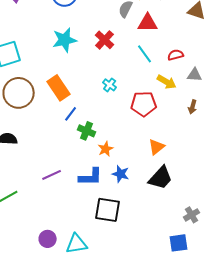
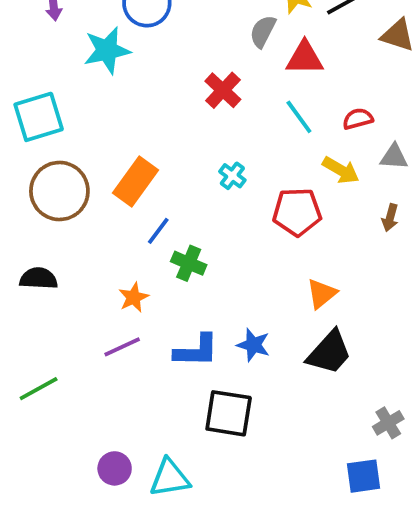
cyan star: (65, 40) -> (107, 50), moved
orange rectangle: (59, 88) -> (135, 181), turned 70
orange star: (106, 149) -> (134, 297), moved

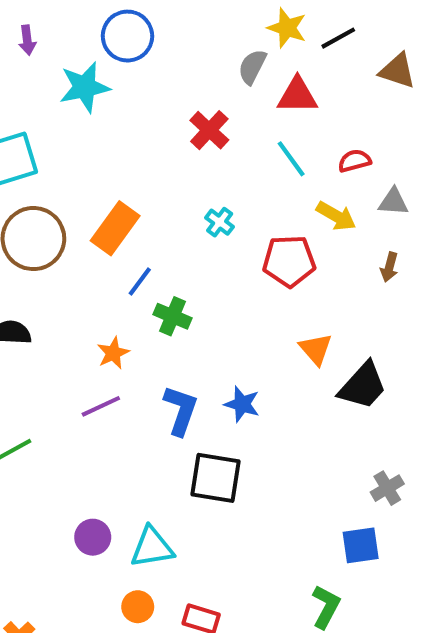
orange triangle: (322, 294) -> (316, 349), turned -32
blue L-shape: (196, 351) -> (181, 410), turned -72
black trapezoid: (329, 353) -> (363, 386), moved

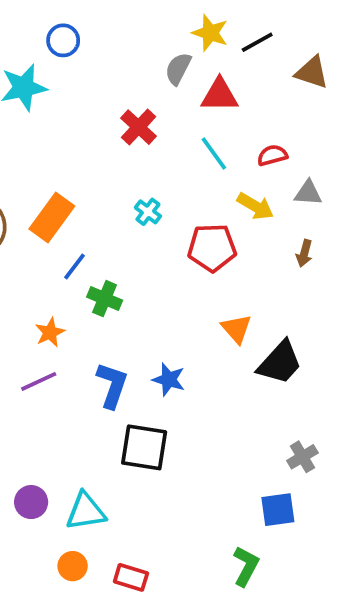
blue circle: (127, 36) -> (63, 40), size x0.7

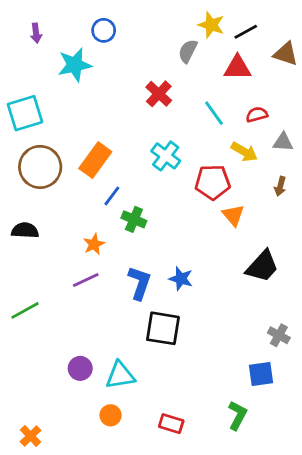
red triangle: (220, 95) -> (237, 68), moved
cyan cross: (148, 212) -> (166, 156), size x1.5
orange triangle: (236, 329) -> (233, 215), moved
gray cross: (302, 457) -> (279, 335), turned -30
red rectangle: (131, 577) -> (171, 424), moved

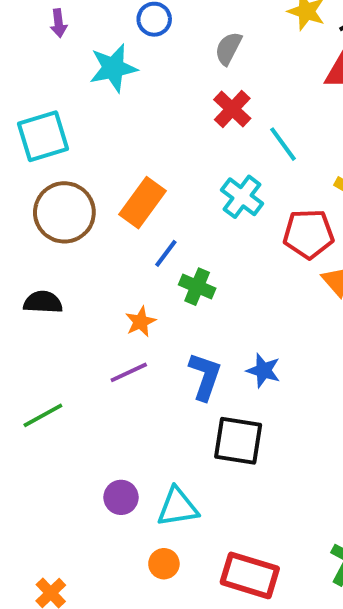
gray semicircle: (188, 51) -> (228, 48), moved
cyan line: (214, 113) -> (283, 144), moved
red rectangle: (171, 424) -> (250, 575), size x1.6

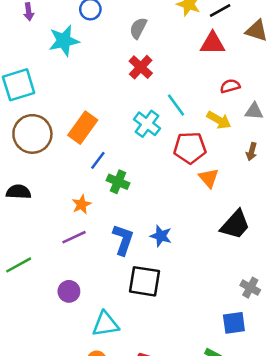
cyan line: (283, 144) -> (176, 105), moved
purple circle: (121, 497) -> (69, 291), moved

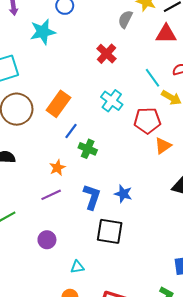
gray semicircle: (138, 28) -> (125, 19), moved
cyan line: (176, 105) -> (152, 78), moved
orange triangle: (209, 178) -> (163, 146), turned 36
cyan triangle: (105, 324) -> (77, 267), size x0.6

